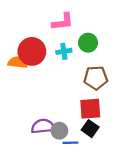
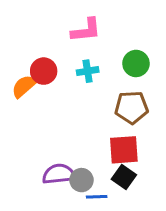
green circle: (88, 43) -> (136, 63), moved
red circle: (32, 51) -> (44, 71), size x0.7
orange semicircle: (18, 62) -> (24, 86), turned -48

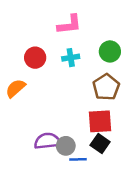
orange semicircle: (24, 86) -> (16, 88), moved
brown pentagon: (131, 107) -> (106, 87), turned -30

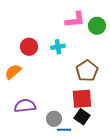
pink L-shape: (69, 25) -> (75, 20), moved
green circle: (110, 51) -> (97, 26), moved
purple semicircle: (47, 141) -> (25, 106), moved

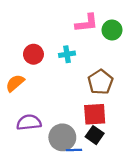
gray circle: (54, 119) -> (62, 137), size x1.5

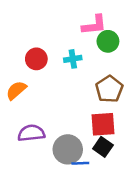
green circle: (112, 30) -> (108, 41), moved

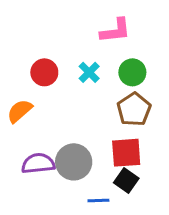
green circle: (108, 41) -> (132, 72), moved
cyan cross: (73, 59) -> (89, 72), turned -36
gray circle: (68, 149) -> (74, 162), moved

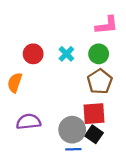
pink L-shape: (115, 31) -> (107, 25), moved
orange semicircle: (20, 111) -> (15, 83), turned -30
gray circle: (74, 162) -> (72, 130), moved

